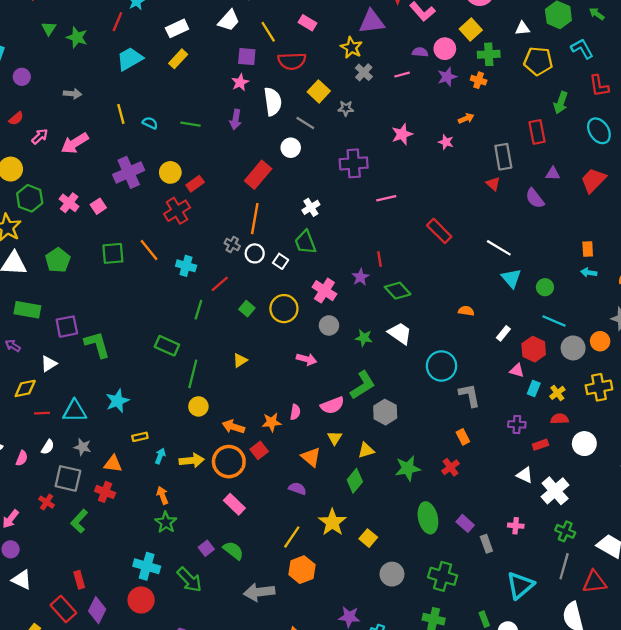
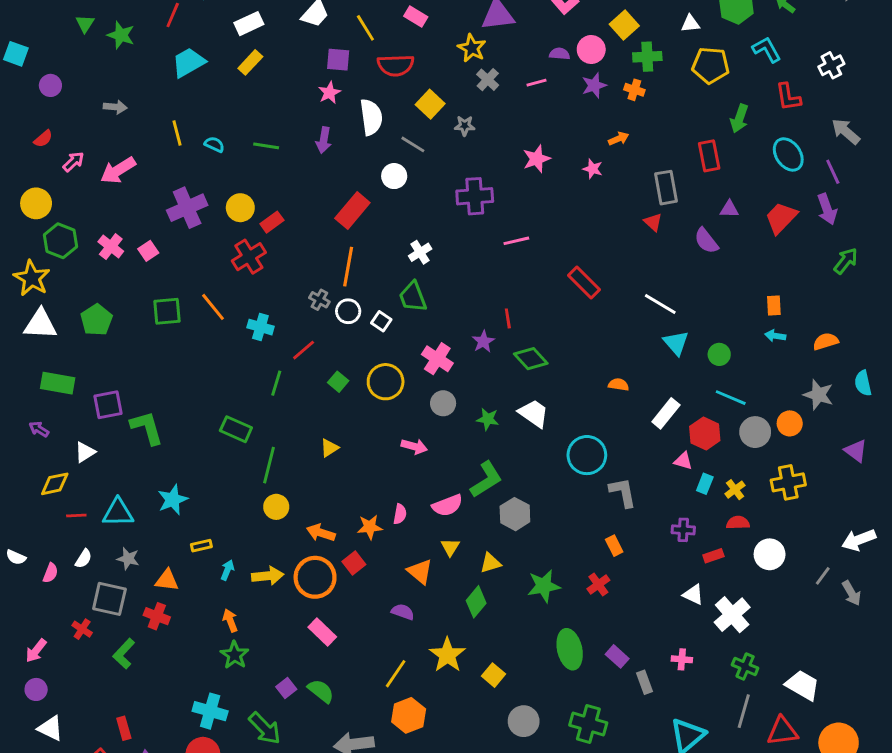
white rectangle: (503, 333) -> (666, 413), size x1.5

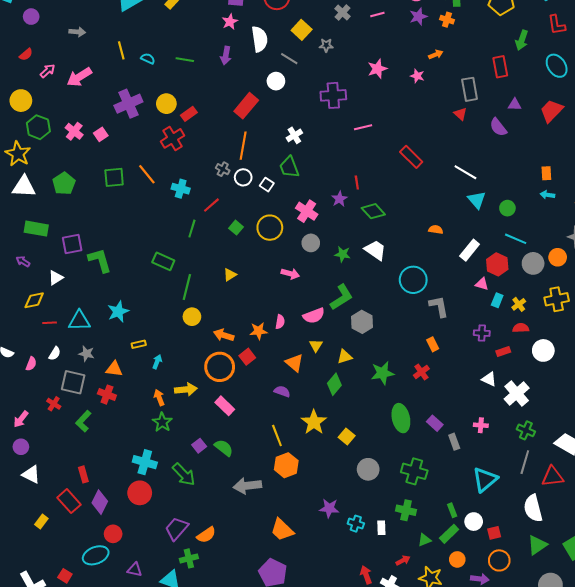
yellow arrow: (268, 576) -> (186, 389), moved
yellow line: (396, 674) -> (277, 435), turned -55

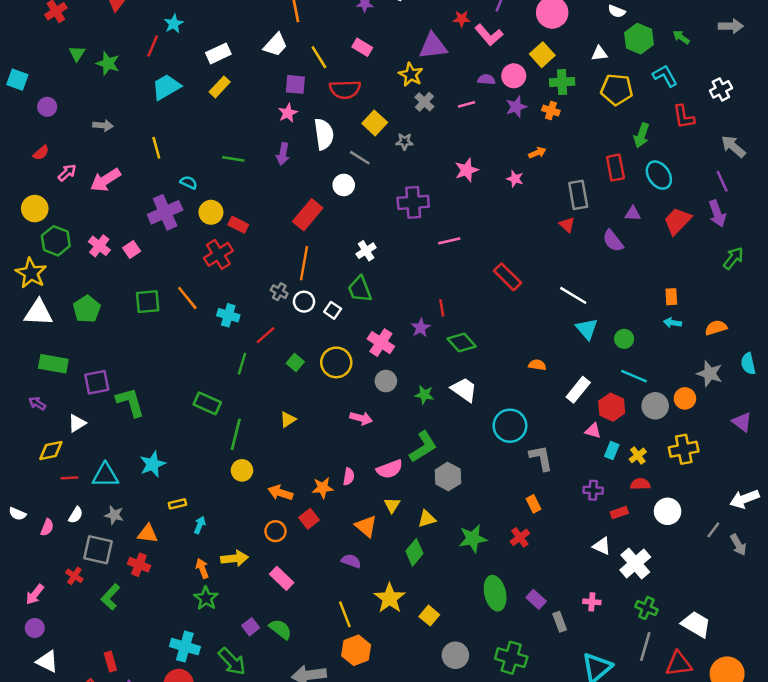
cyan semicircle: (148, 59) -> (189, 183), moved
cyan ellipse: (557, 66) -> (659, 175), moved
red rectangle: (189, 114) -> (238, 225), turned 63
orange circle: (220, 367) -> (275, 531), size x0.6

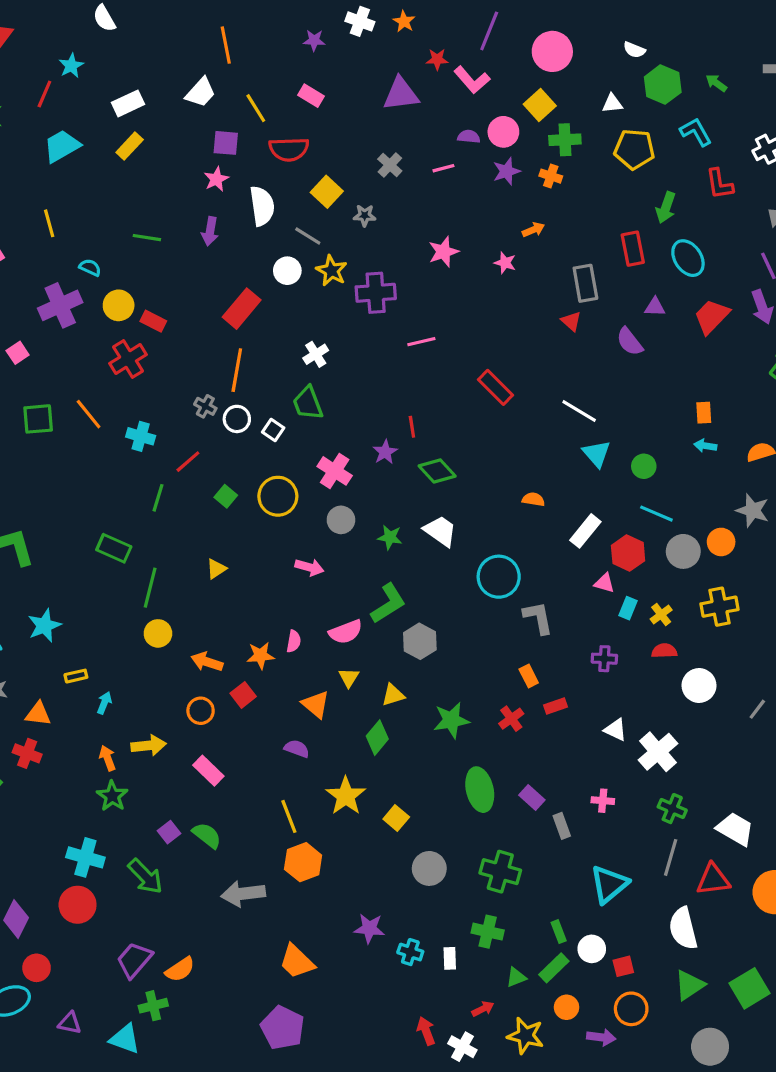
yellow star: (411, 75) -> (331, 271), moved
red rectangle: (619, 513) -> (555, 706), moved

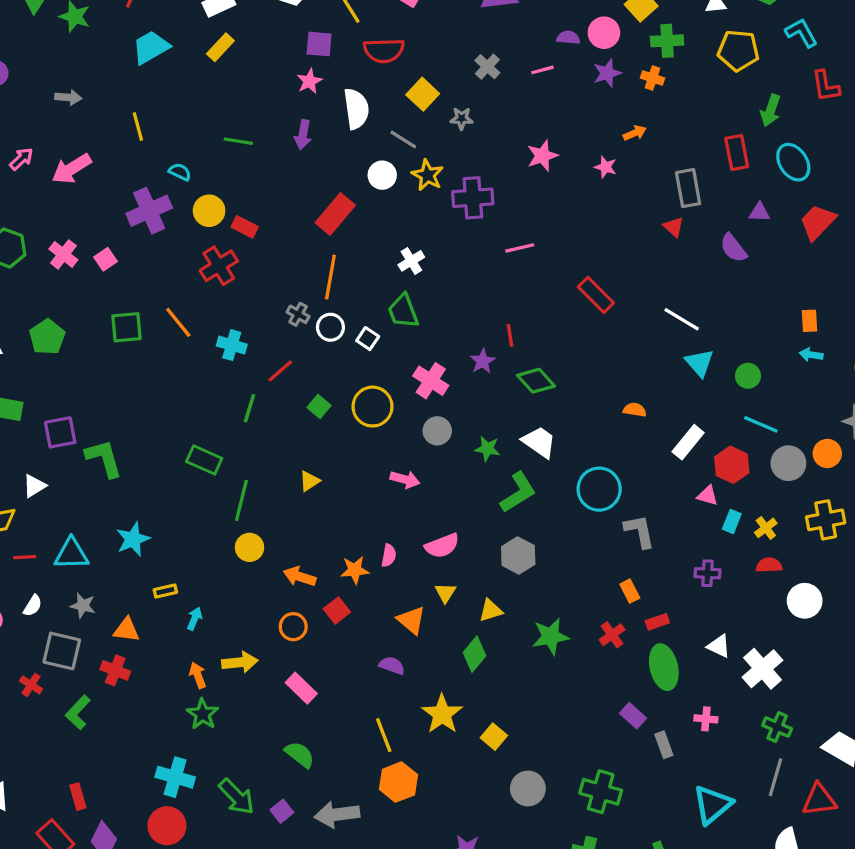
green L-shape: (388, 603) -> (518, 492), moved
green ellipse: (480, 790) -> (664, 667), moved
purple square: (169, 832) -> (282, 811), moved

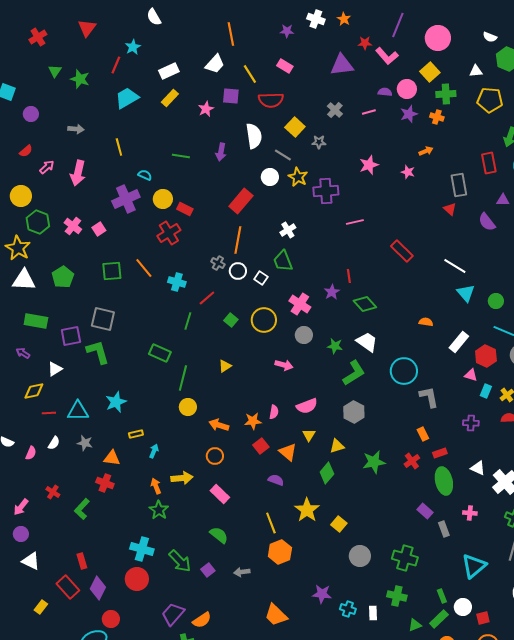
pink star: (309, 81) -> (206, 109), moved
pink arrow: (71, 169) -> (78, 173), turned -45
red square: (337, 610) -> (261, 446), moved
gray square: (62, 651) -> (103, 319), moved
gray arrow: (337, 814) -> (242, 572), size x0.6

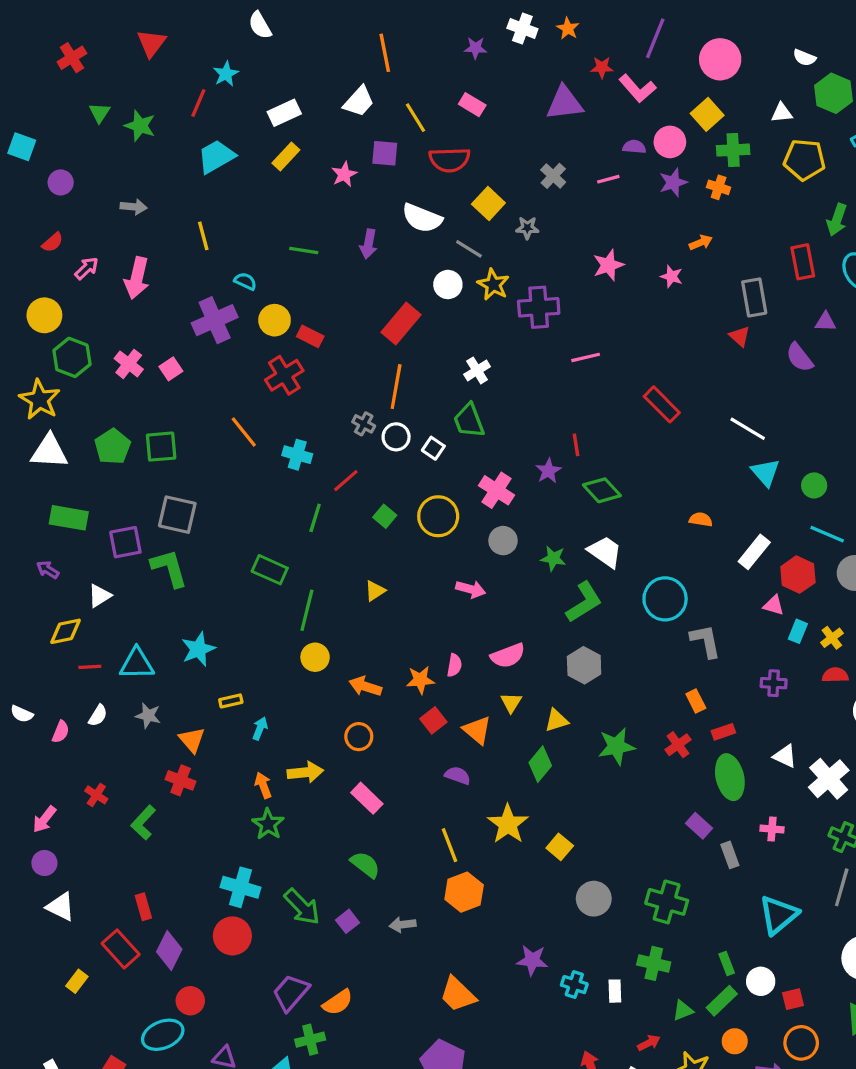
white semicircle: (254, 136) -> (422, 218), turned 120
green square: (112, 271) -> (161, 447), moved
orange triangle: (112, 458) -> (192, 740), turned 42

